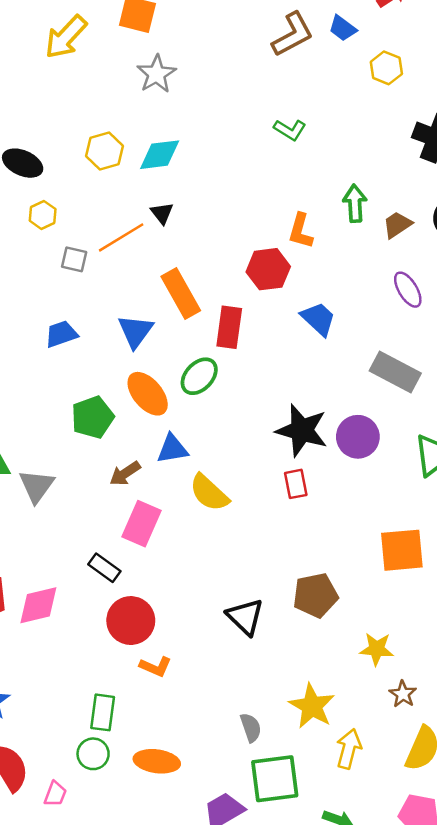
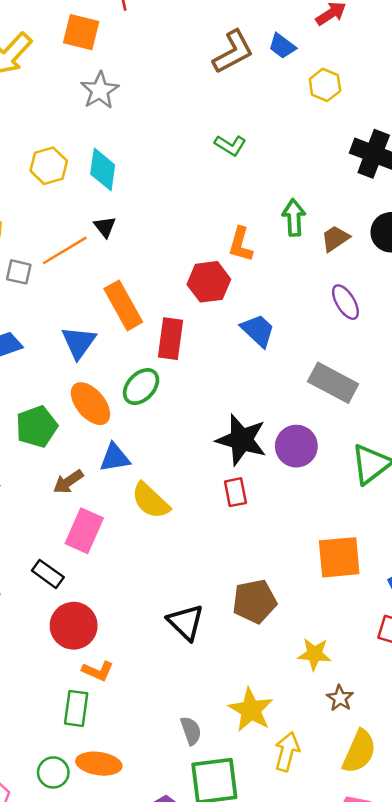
cyan diamond: (160, 155) -> (103, 169), turned -75
green rectangle: (103, 712) -> (76, 708), moved
green circle: (93, 754) -> (53, 772), moved

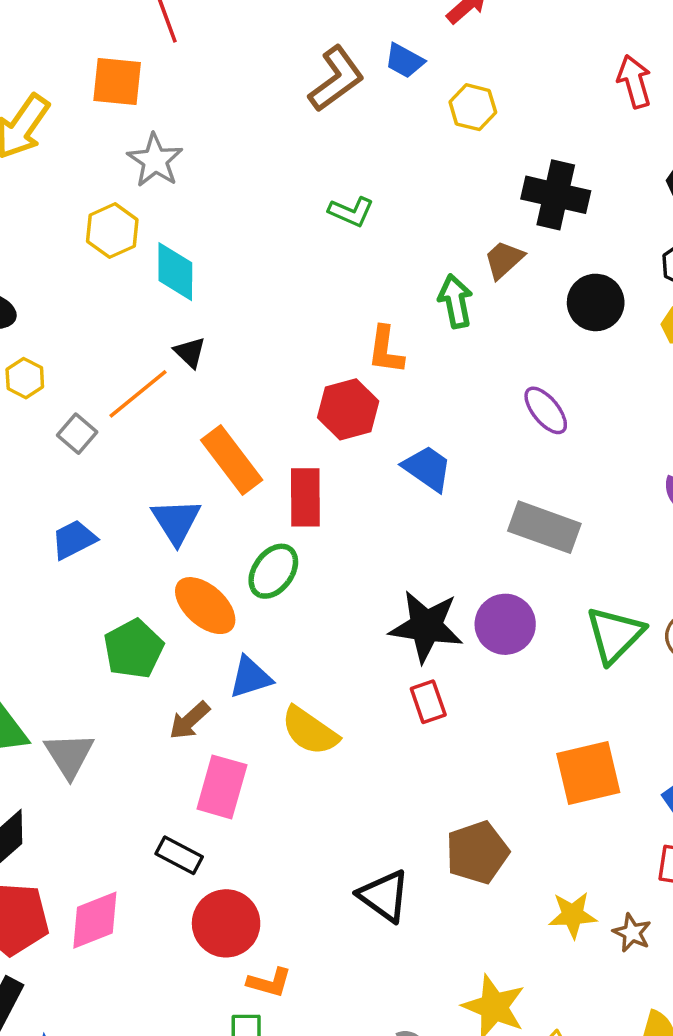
yellow hexagon: (49, 166) -> (112, 231), moved
brown trapezoid: (335, 239) -> (504, 260), moved
gray square: (19, 272) -> (77, 434), turned 36
brown star: (340, 698) -> (632, 933), moved

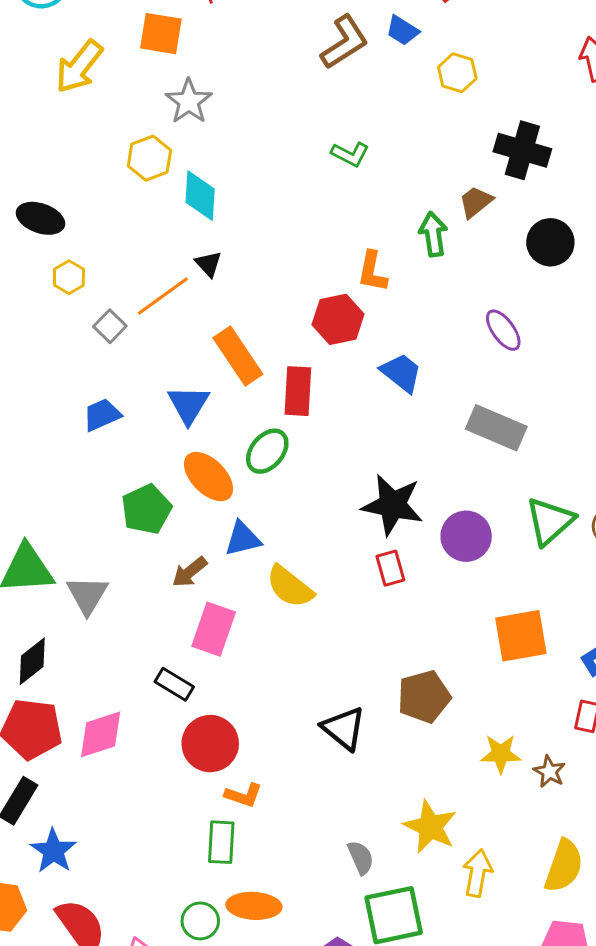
purple circle: (505, 624) -> (466, 536), moved

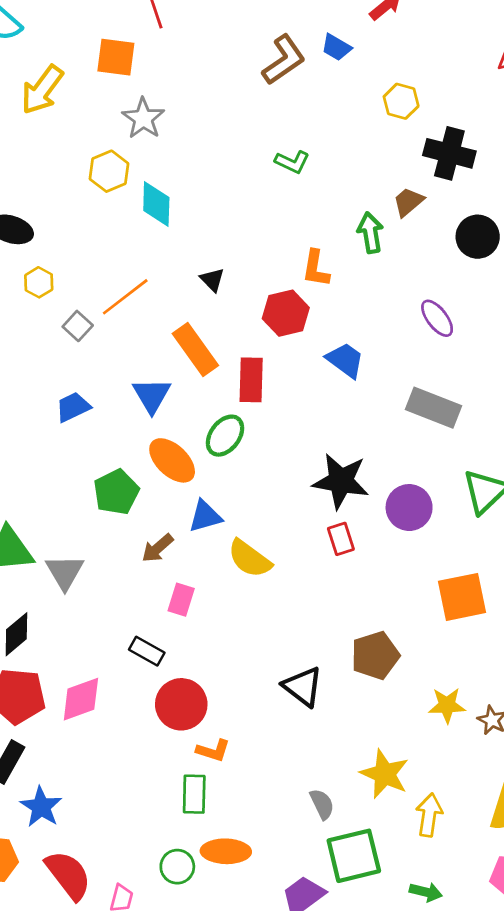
yellow hexagon: (457, 73) -> (401, 101), moved
black triangle: (208, 264) -> (212, 280), moved
pink rectangle: (214, 629) -> (181, 600), size x0.7

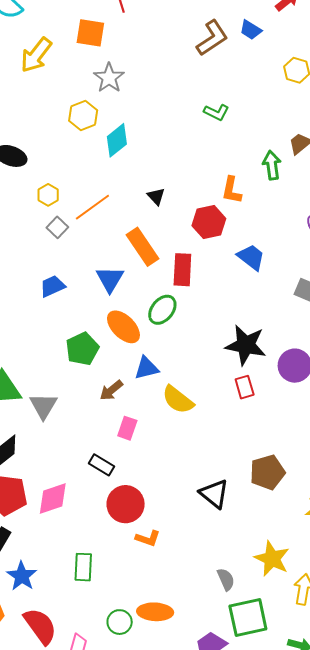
cyan diamond: (156, 204) -> (117, 140), turned 48
yellow hexagon: (39, 282) -> (48, 195), moved
green rectangle: (194, 794) -> (83, 567), moved

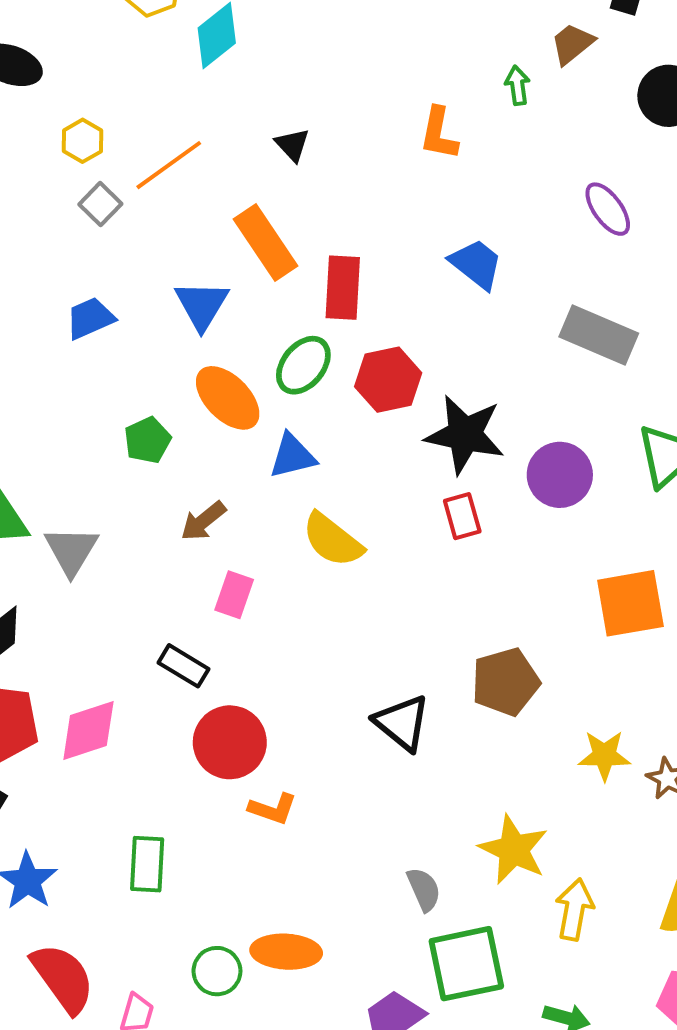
green arrow: (272, 165) -> (517, 85), size x0.7
red hexagon: (209, 222) -> (388, 380), moved
green pentagon: (82, 349) -> (147, 440), size x0.7
blue triangle: (146, 368) -> (292, 456), moved

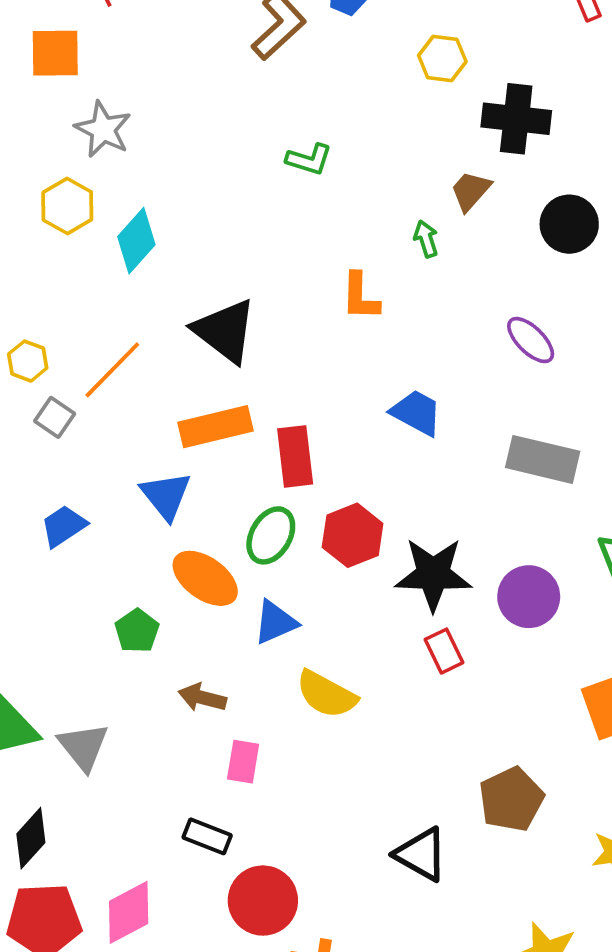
black triangle: (292, 145) -> (225, 331), size x2.0
orange rectangle: (265, 242) -> (215, 427), turned -60
brown arrow: (203, 521) -> (202, 698), turned 63

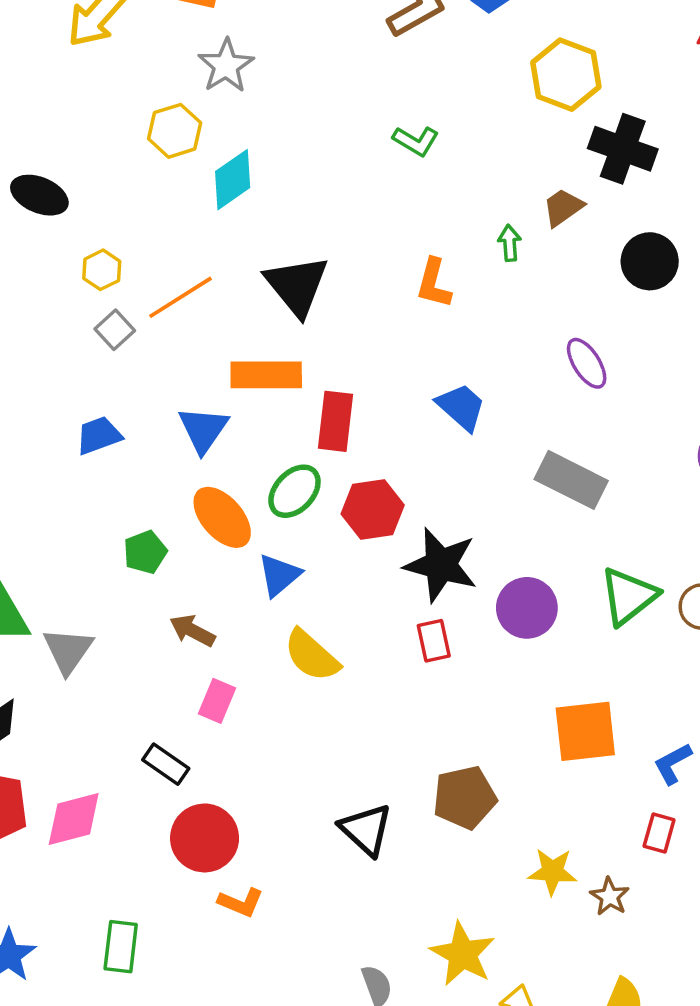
yellow hexagon: (442, 59) -> (566, 75), size x1.5
blue triangle: (275, 622) -> (279, 575), turned -30

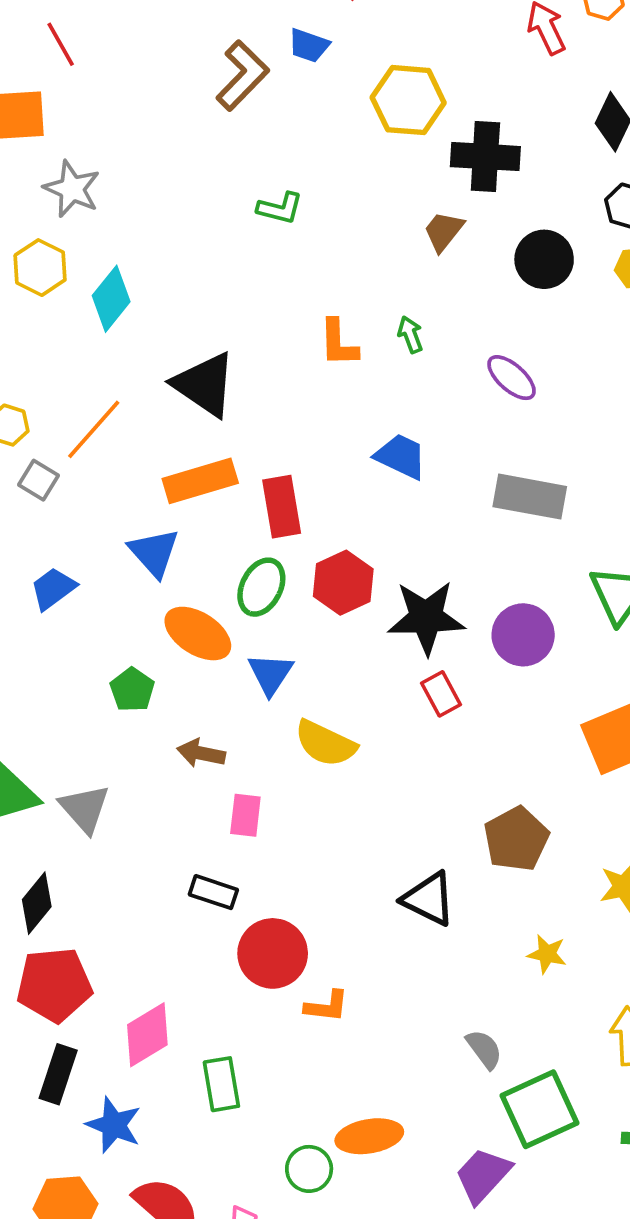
green arrow: (510, 243) -> (410, 335), moved
pink diamond: (74, 819) -> (147, 1035), moved
yellow star: (463, 954) -> (547, 954), moved, size x0.6

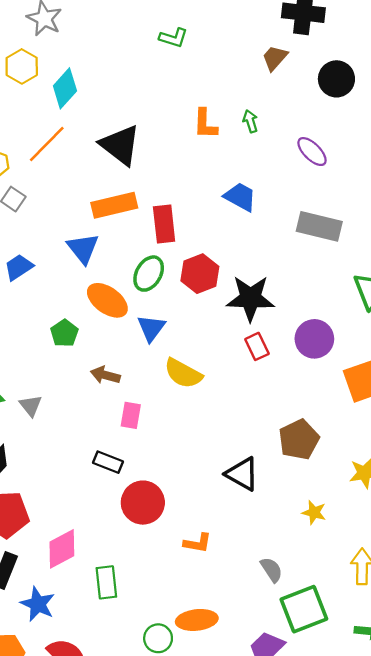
orange line: (94, 429) -> (47, 144), moved
purple circle: (523, 635) -> (314, 339), moved
gray triangle: (85, 809) -> (31, 406), size x0.7
orange L-shape: (327, 1006) -> (197, 543), moved

